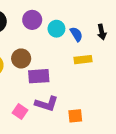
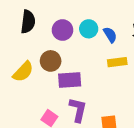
purple circle: (32, 20) -> (62, 30), moved
purple L-shape: (47, 104) -> (78, 110), turned -95

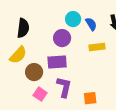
black semicircle: (28, 22) -> (23, 28), moved
purple circle: (62, 30) -> (62, 38), moved
brown circle: (51, 61) -> (34, 72), moved

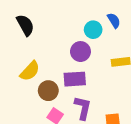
blue semicircle: (91, 24) -> (114, 20), moved
black semicircle: (23, 28) -> (25, 25), moved, turned -36

